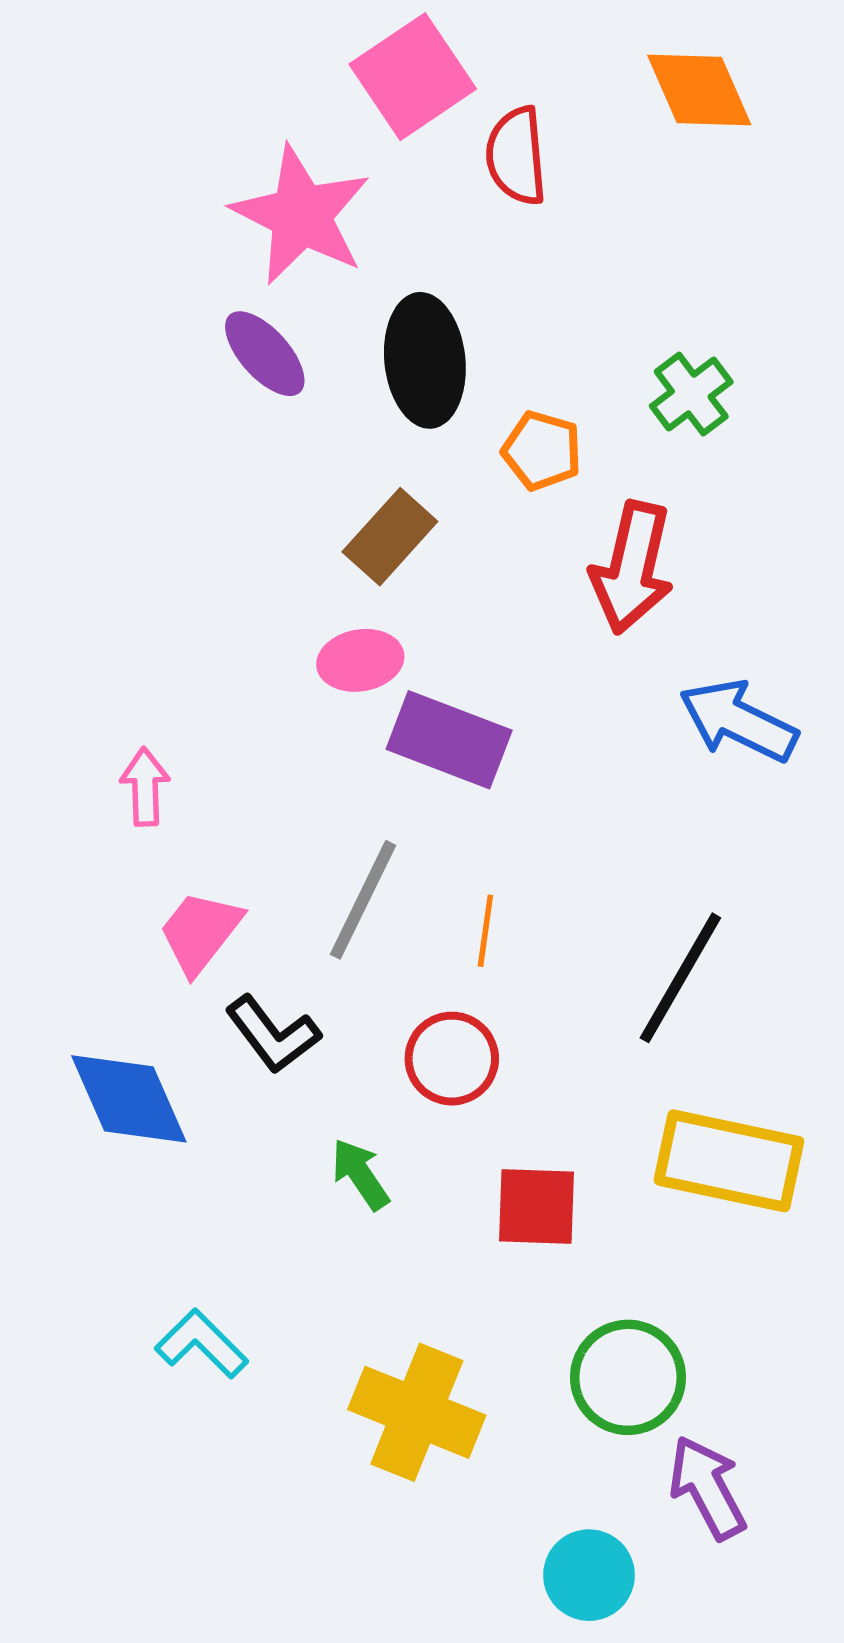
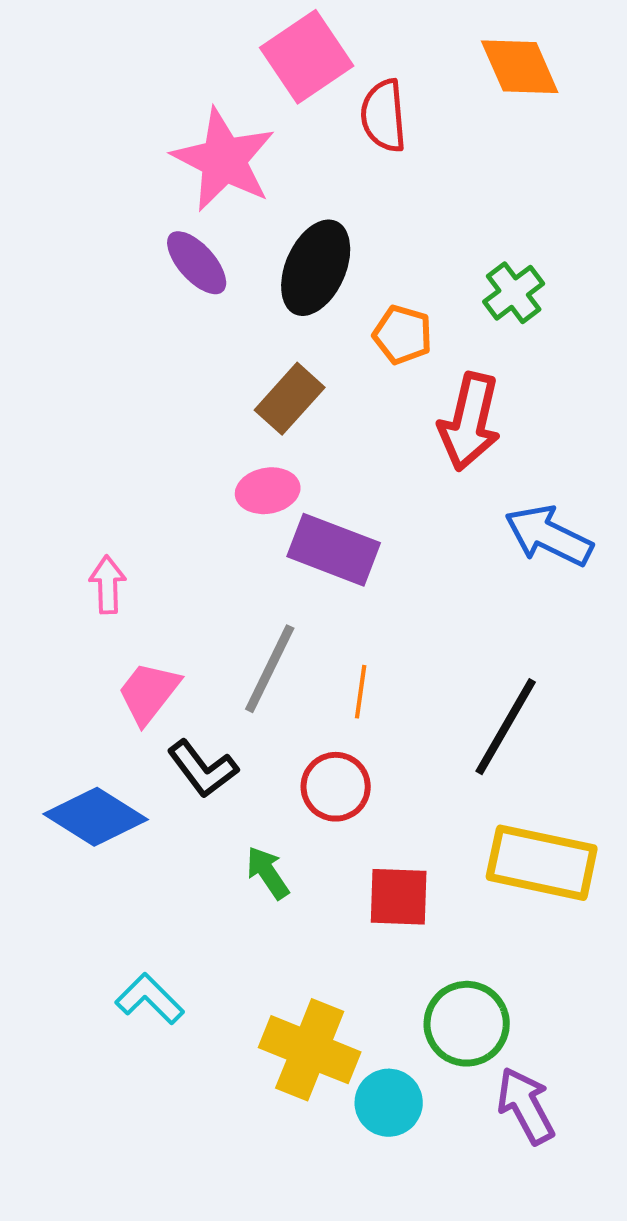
black ellipse: (425, 360) -> (316, 268), turned 30
blue diamond: (129, 1099) -> (96, 817), turned -34
cyan circle: (589, 1575) -> (389, 1103), moved

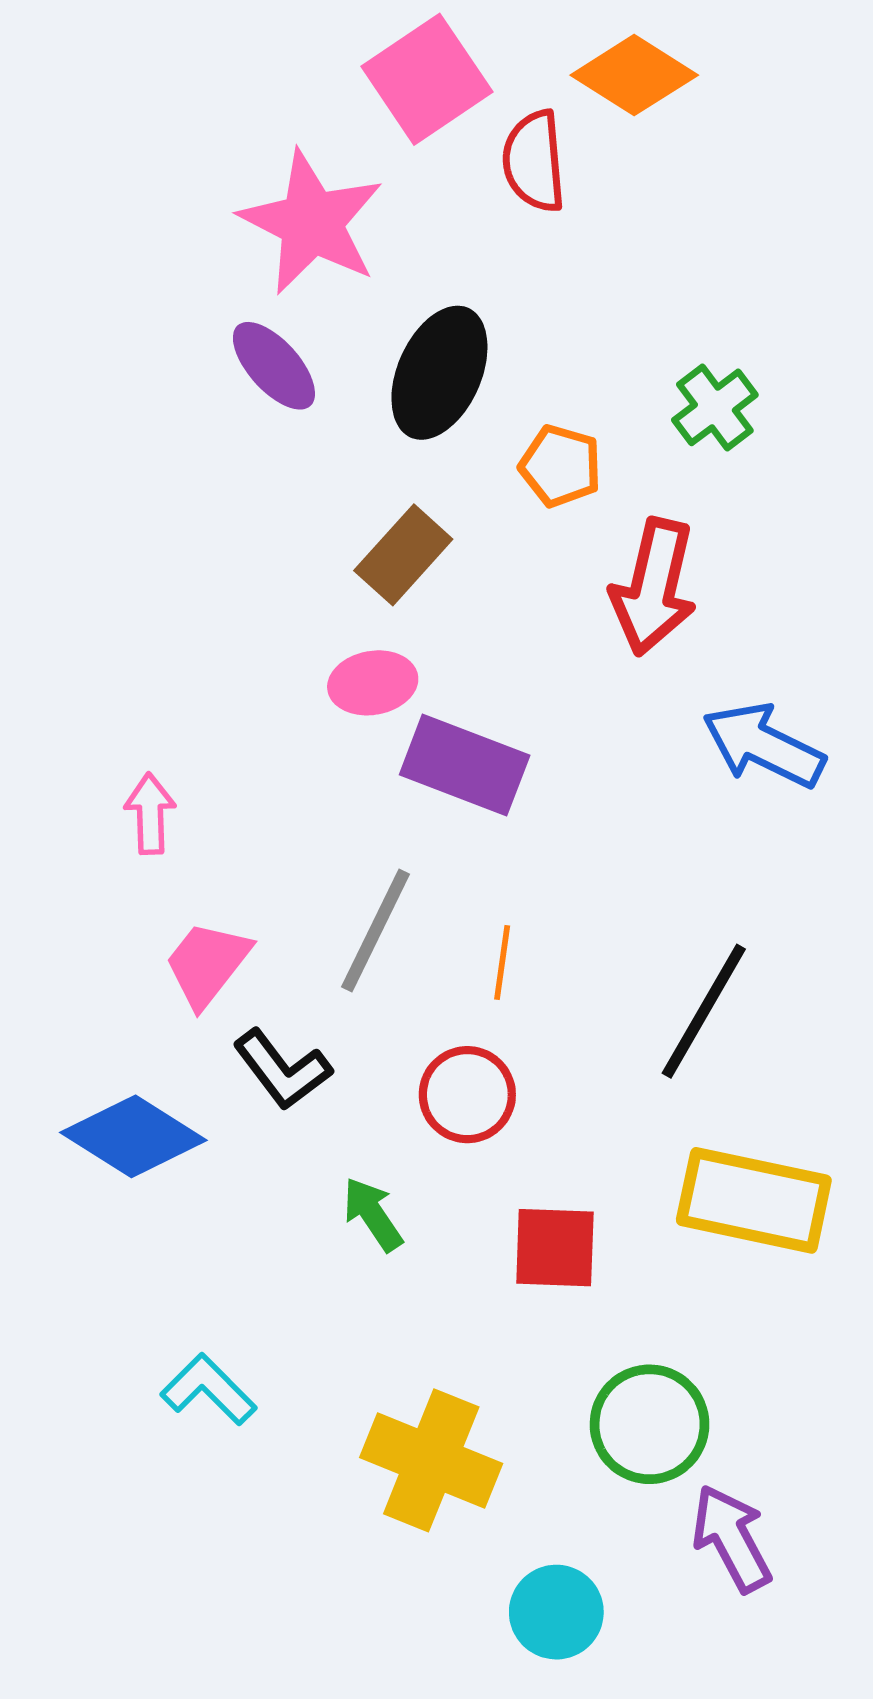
orange diamond: (520, 67) -> (634, 75), moved, turned -34
cyan circle: (389, 1103) -> (556, 1612), moved

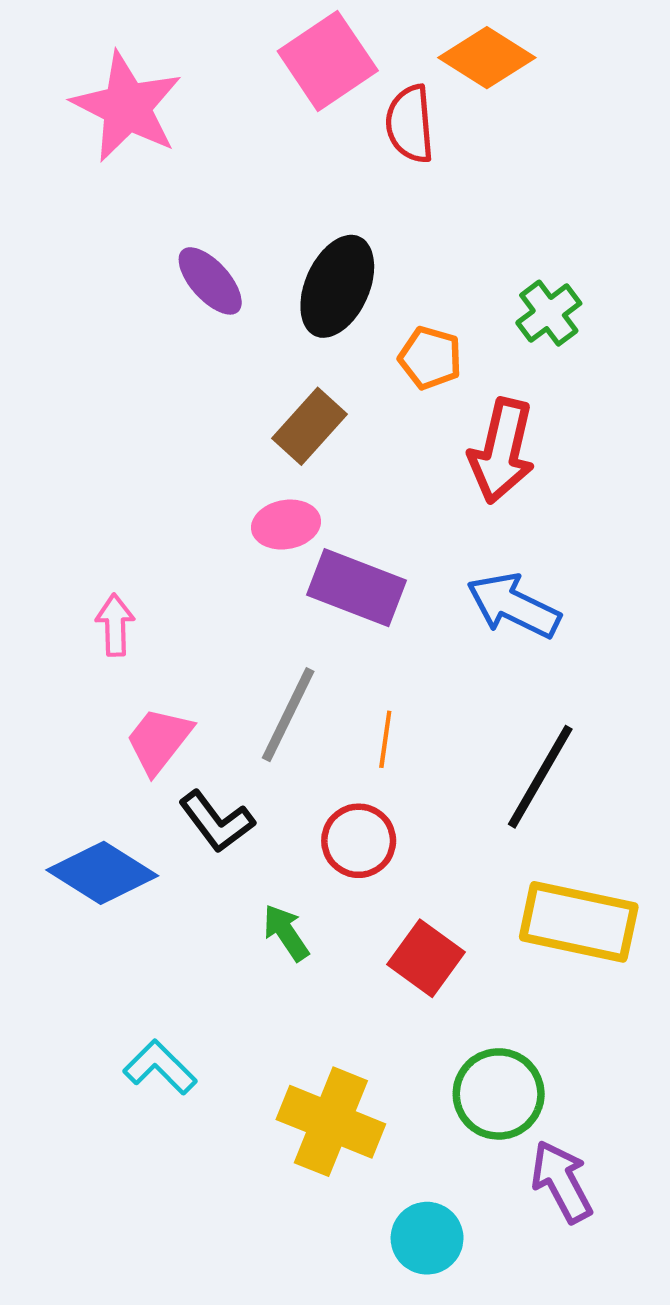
pink star: (312, 222) -> (127, 107), moved
blue arrow: (764, 745) -> (514, 606), moved
red square: (555, 1248) -> (426, 958), turned 34

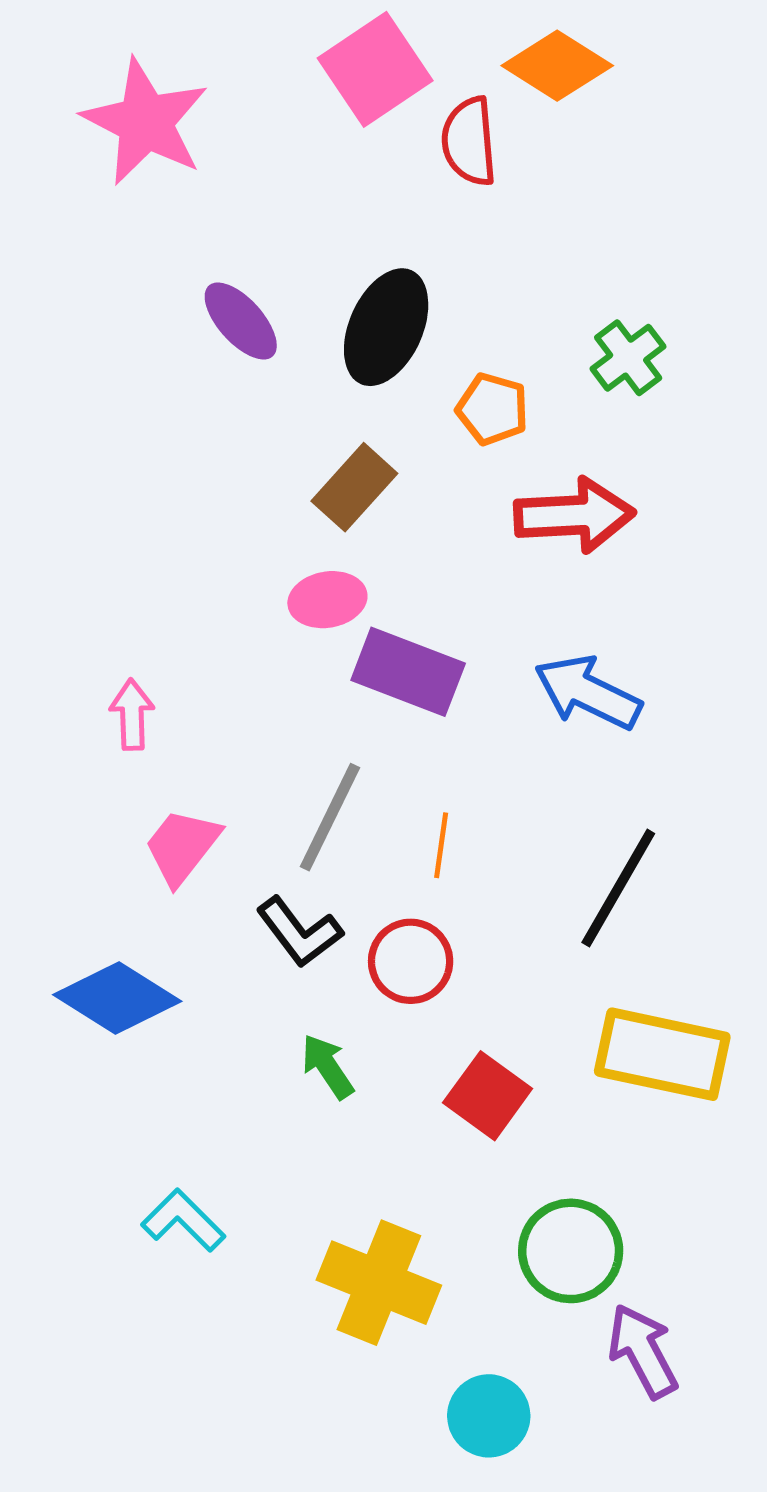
red arrow: (502, 451) -> (574, 515), turned -106
black L-shape: (217, 822) -> (299, 932), moved

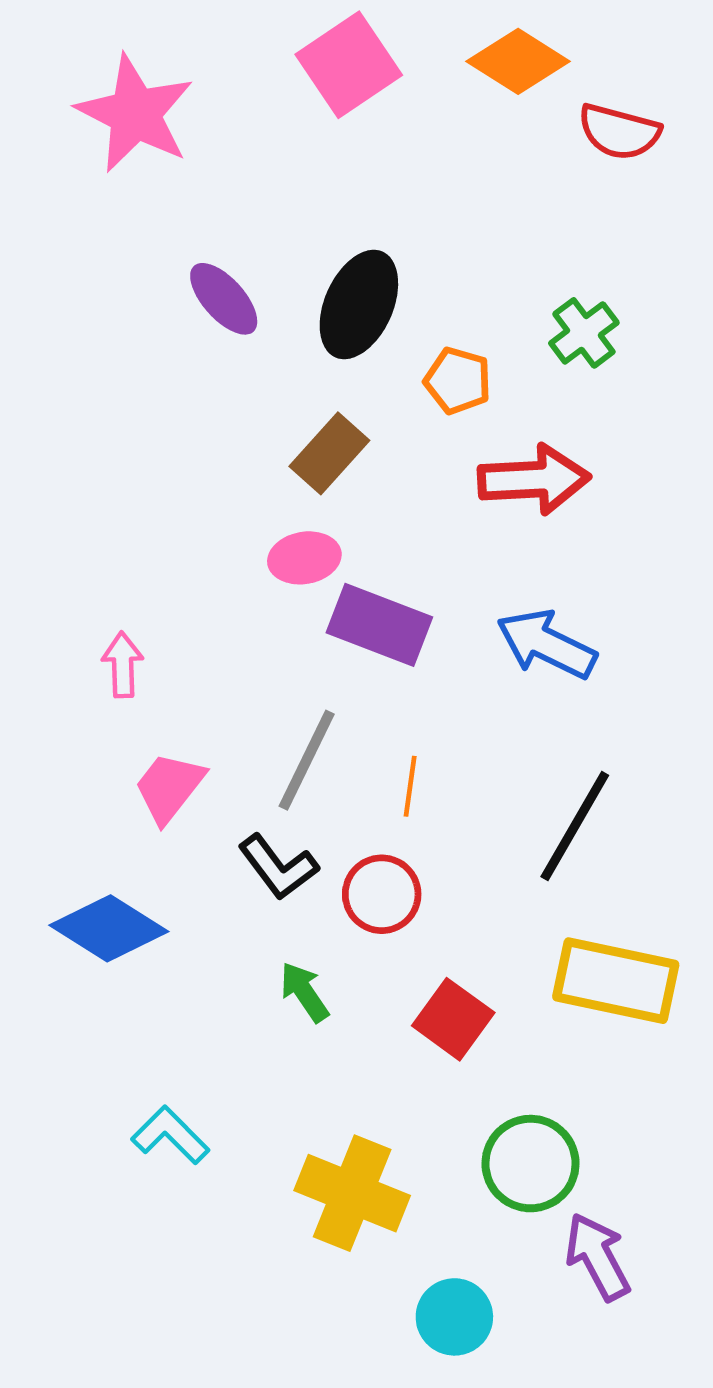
red semicircle: (469, 141) -> (619, 132), moved, turned -70

